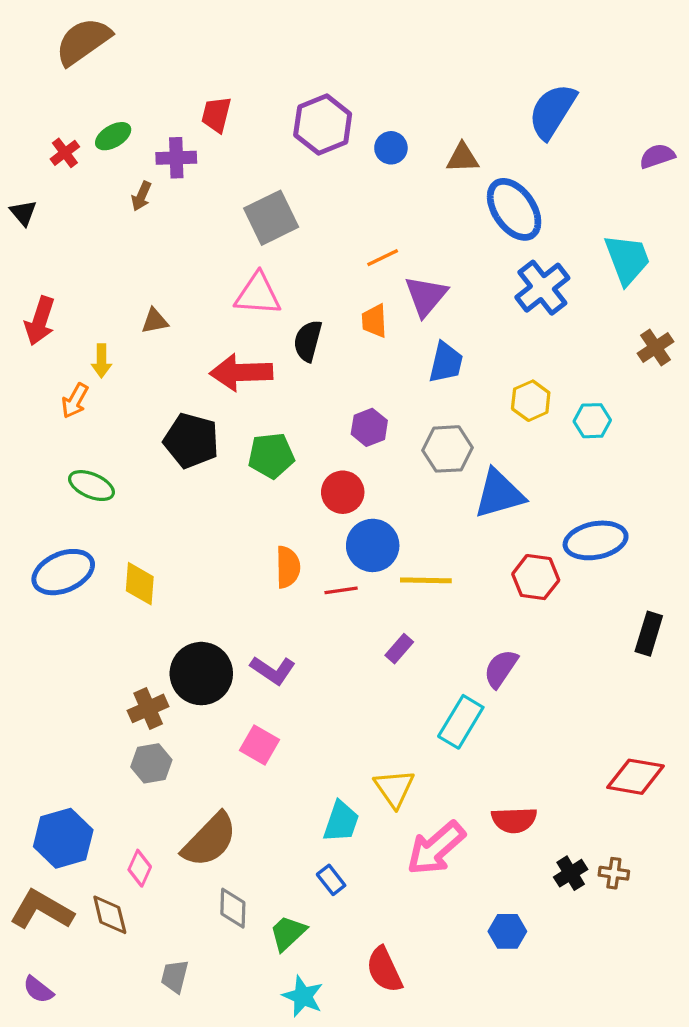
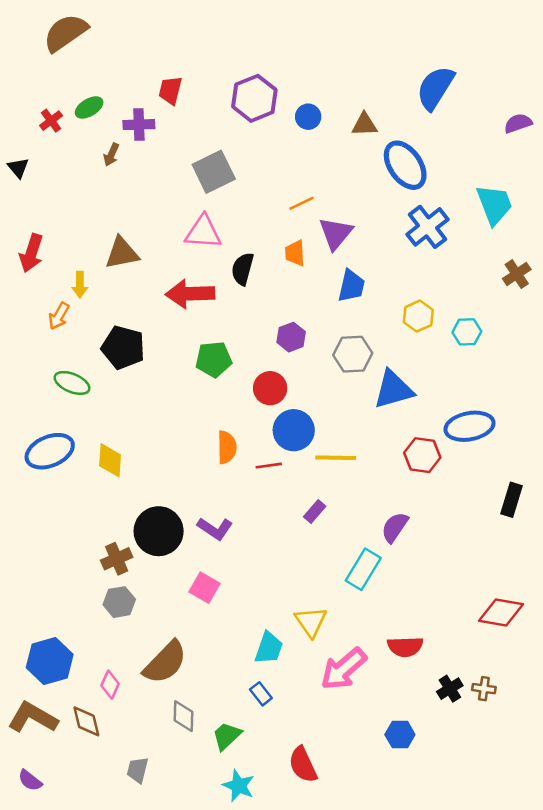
brown triangle: (155, 321) -> (122, 253), size x1.6
black pentagon: (191, 441) -> (123, 348), moved

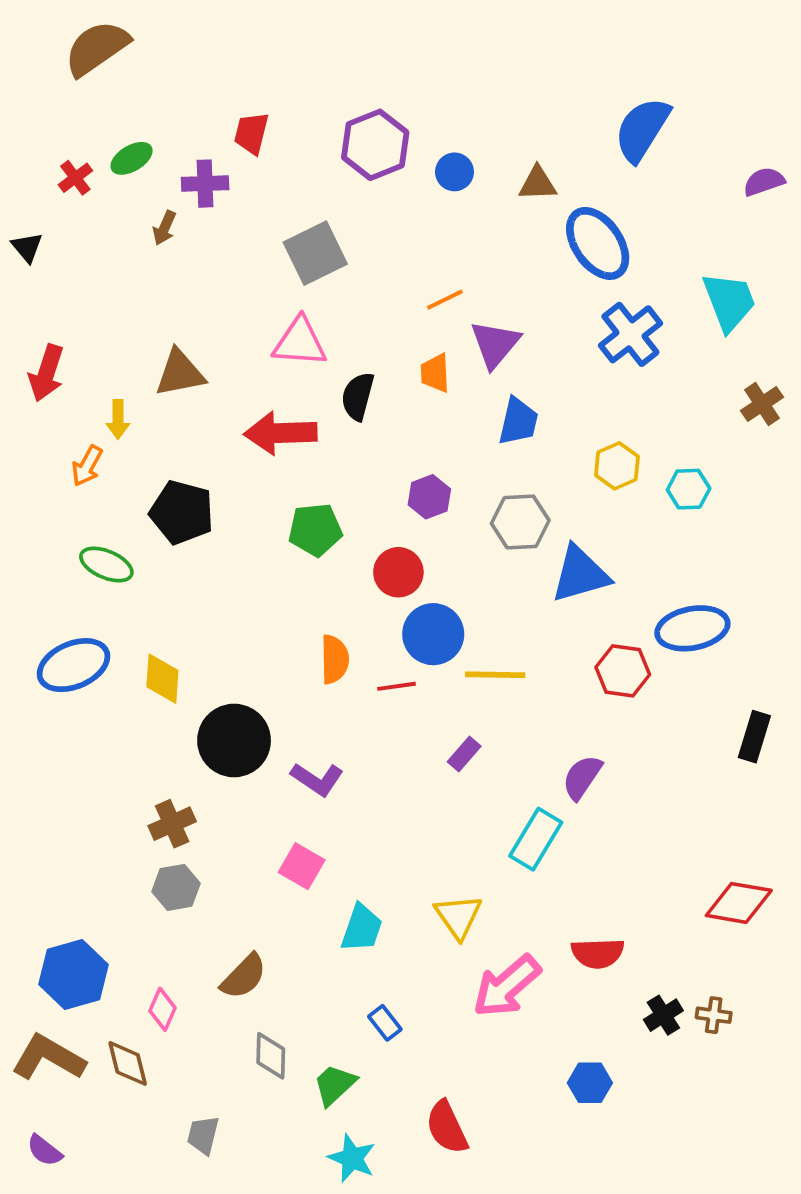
black circle: (159, 531) -> (234, 741), moved
cyan trapezoid: (269, 648) -> (362, 928), moved
brown semicircle: (165, 662) -> (244, 976), size x0.7

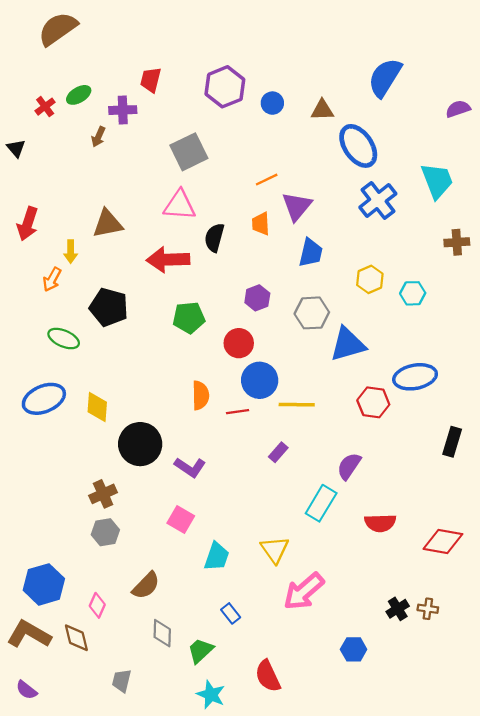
brown cross: (762, 404) -> (457, 242), turned 30
red semicircle: (598, 953) -> (380, 523), moved

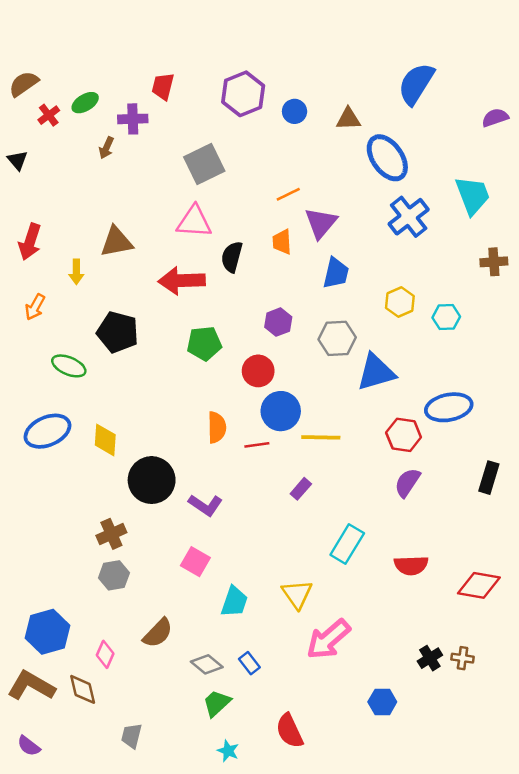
brown semicircle: (58, 29) -> (24, 84), moved, size x0.7
orange arrow: (52, 279) -> (35, 307), moved
purple semicircle: (349, 466) -> (407, 483), moved
gray diamond: (162, 633) -> (207, 664), moved, turned -52
cyan star: (211, 695) -> (228, 751), size x0.7

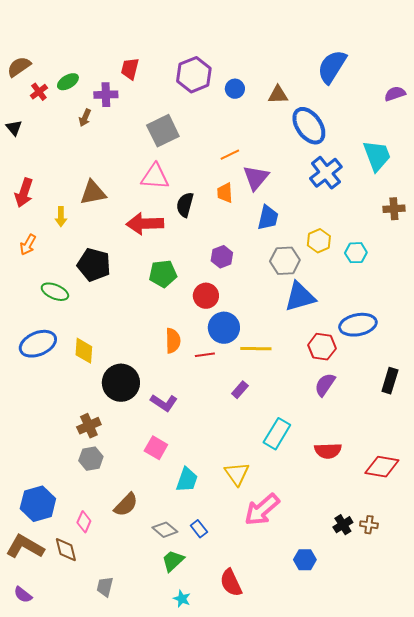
gray hexagon: (337, 338) -> (285, 261), moved

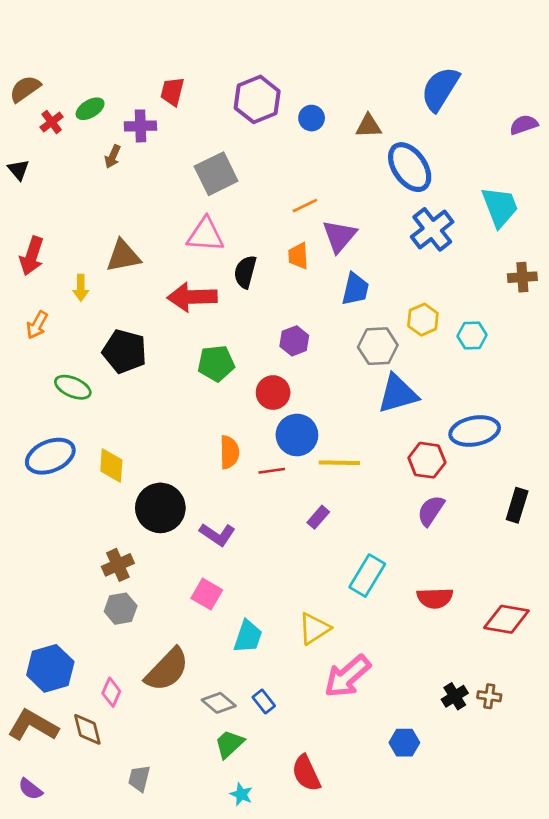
yellow triangle: (237, 474) -> (314, 629), turned 32
brown semicircle: (126, 505) -> (167, 670), size x1.4

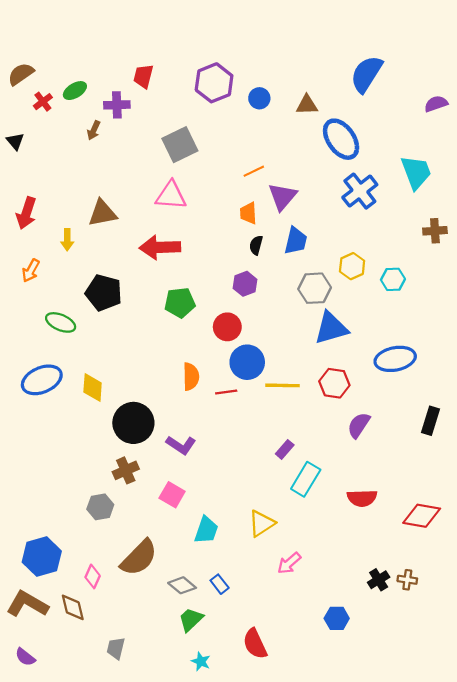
black semicircle: (245, 272) -> (256, 245), moved, size x0.7
red hexagon: (427, 460) -> (334, 383), moved
purple rectangle: (318, 517) -> (285, 449), moved
brown cross: (118, 565) -> (126, 470), moved
pink arrow: (347, 676) -> (289, 563), size x0.6

